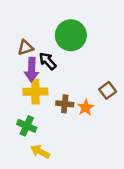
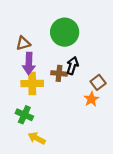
black arrow: (48, 61) -> (72, 66), moved, turned 60
brown cross: (65, 104) -> (59, 73), moved
orange star: (86, 108) -> (91, 99), moved

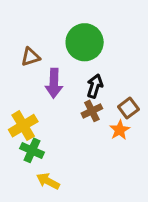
purple arrow: (29, 63) -> (54, 83), moved
brown cross: (59, 73) -> (92, 111), moved, turned -32
yellow cross: (32, 83) -> (23, 126), moved, turned -30

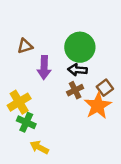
green circle: (85, 42) -> (80, 47), moved
black arrow: (95, 86) -> (77, 70), turned -102
orange star: (120, 130) -> (98, 106), size x1.6

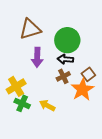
brown triangle: (25, 46) -> (30, 29), moved, size x1.6
yellow arrow: (39, 147) -> (47, 105), moved

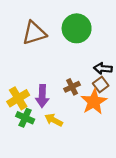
green circle: (67, 40) -> (77, 28), moved
purple arrow: (37, 57) -> (42, 96), moved
black arrow: (65, 59) -> (103, 68), moved

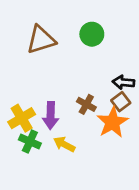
green circle: (77, 28) -> (92, 34), size x0.7
brown cross: (72, 87) -> (86, 104), turned -35

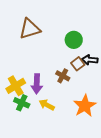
green circle: (92, 34) -> (74, 40), moved
brown square: (121, 102) -> (78, 64), moved
orange star: (112, 122) -> (85, 106), moved

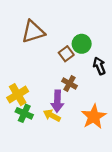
black arrow: (90, 60) -> (99, 66), turned 63
brown square: (78, 64) -> (66, 54), moved
purple arrow: (37, 84) -> (57, 101), moved

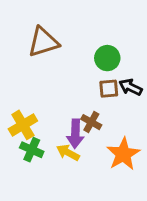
brown square: (66, 54) -> (109, 89), moved, turned 32
black arrow: (99, 66) -> (131, 87), turned -42
brown cross: (69, 84) -> (91, 122), moved

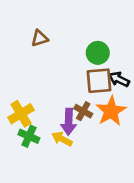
brown triangle: (43, 42) -> (40, 38), size x0.6
brown square: (109, 89) -> (99, 81), size x1.5
orange star: (123, 154) -> (111, 111), moved

